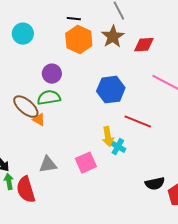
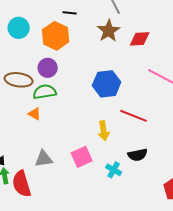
orange hexagon: (79, 40) -> (56, 36), moved
brown ellipse: (26, 107) -> (19, 80), moved, turned -32
cyan cross: (118, 147) -> (114, 170), moved
black semicircle: (155, 184) -> (138, 155), moved

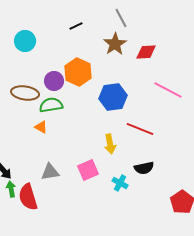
black line: (70, 13) -> (76, 26), turned -32
orange hexagon: (56, 36) -> (78, 72), moved

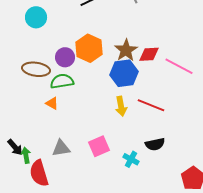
brown star: (115, 44) -> (126, 50), moved
red diamond: (146, 52) -> (149, 54), moved
yellow arrow: (110, 144) -> (121, 106), moved
green arrow: (11, 189) -> (26, 155), moved

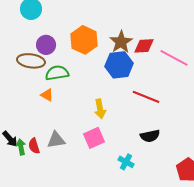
purple circle: (65, 57) -> (46, 45), moved
yellow arrow: (121, 106) -> (100, 109), moved
cyan cross: (131, 159) -> (126, 162), moved
red semicircle: (39, 173) -> (34, 146), moved, size x0.6

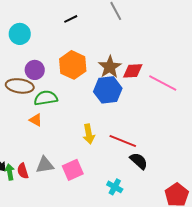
red line: (146, 97) -> (123, 141), moved
black semicircle: (150, 136) -> (139, 161), turned -126
pink square: (94, 138) -> (73, 170), moved

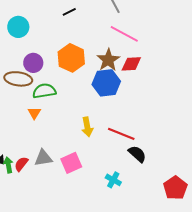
pink line: (163, 83) -> (124, 34), moved
orange triangle: (36, 120) -> (34, 113), turned 32
red semicircle: (23, 171) -> (21, 164), turned 56

